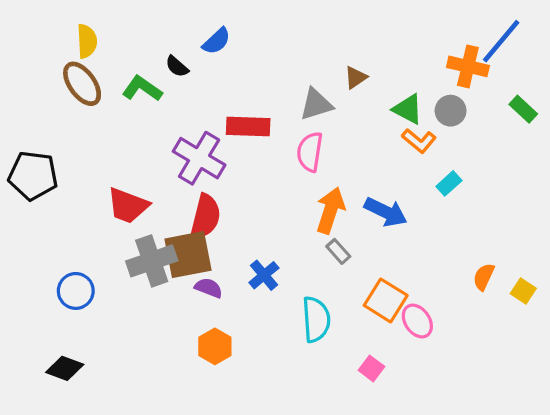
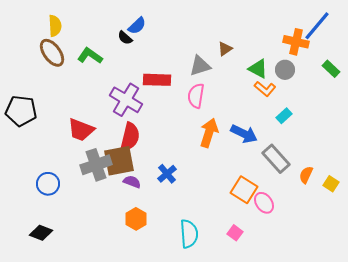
black semicircle: (177, 66) -> (125, 38), moved
gray rectangle: (338, 251) -> (276, 159), moved, size x1.8
cyan semicircle: (316, 319) -> (189, 234), moved

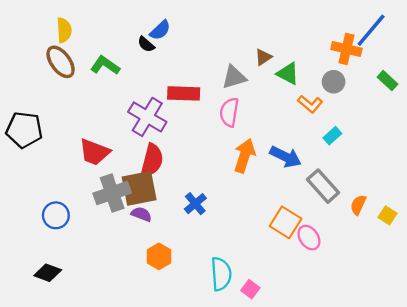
green triangle: (258, 69) -> (288, 74), moved
purple semicircle: (132, 182) -> (141, 214), moved
pink square: (235, 233) -> (250, 289), moved

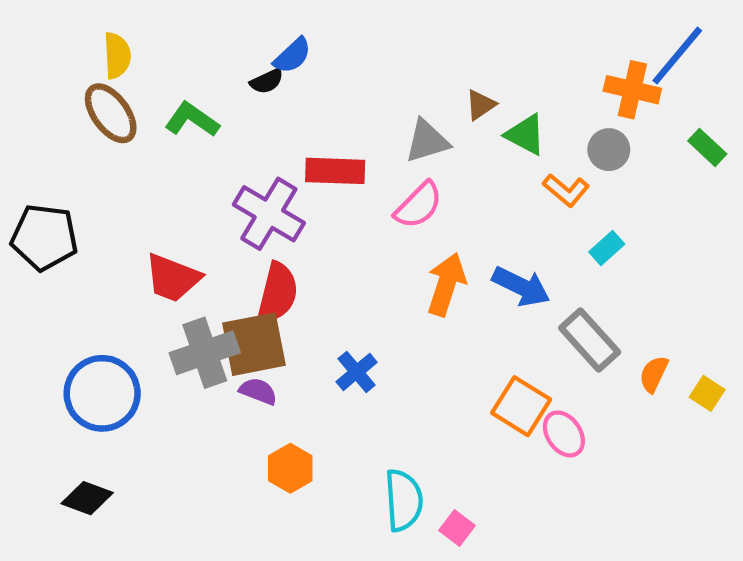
black semicircle: (146, 44) -> (267, 81), turned -66
pink semicircle: (229, 112) -> (419, 205), turned -144
blue circle: (56, 215) -> (102, 393), size x1.5

